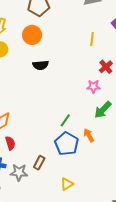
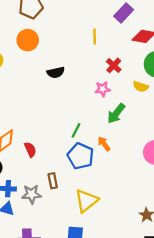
black semicircle: (41, 65) -> (56, 72), moved
red semicircle: (10, 143) -> (30, 150), moved
brown rectangle: (39, 163) -> (53, 181), turned -32
yellow triangle: (67, 184) -> (86, 201), size x1.6

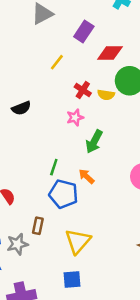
yellow line: (95, 37) -> (57, 62), turned 48
yellow semicircle: (141, 87) -> (106, 95), moved
brown rectangle: (53, 181) -> (38, 226), turned 32

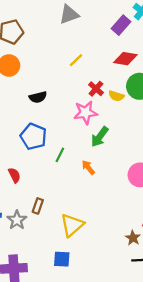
purple rectangle: (84, 31) -> (121, 25), moved
pink star: (75, 117) -> (85, 113), size x1.5
blue pentagon: (63, 194) -> (33, 137), moved
gray star: (17, 244) -> (17, 220), turned -30

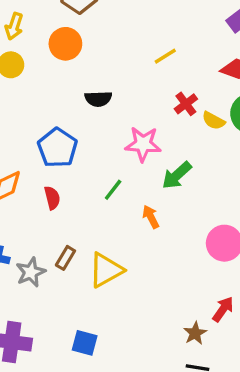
pink star: (85, 113) -> (143, 144), moved
blue pentagon: (33, 137) -> (57, 148), moved
red semicircle: (14, 175) -> (52, 198), moved
yellow triangle: (72, 225) -> (106, 270), moved

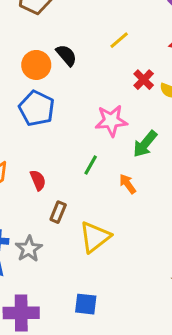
orange circle: (65, 44) -> (36, 65), moved
black semicircle: (98, 99) -> (66, 55), moved, turned -120
blue pentagon: (57, 148) -> (37, 108), moved
brown rectangle: (65, 258) -> (58, 212), moved

